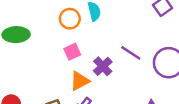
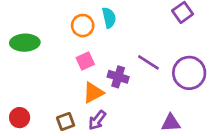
purple cross: (103, 66) -> (118, 77), turned -30

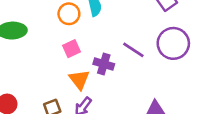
purple circle: (189, 73) -> (173, 43), moved
orange triangle: (93, 93) -> (79, 79), turned -40

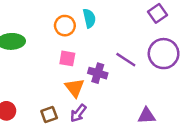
pink square: (72, 49) -> (67, 58), turned 35

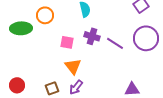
orange circle: (65, 26) -> (45, 15), moved
purple cross: (98, 73) -> (92, 36), moved

